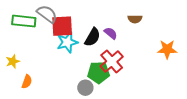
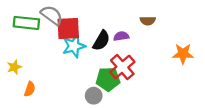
purple semicircle: (111, 33) -> (121, 36), turned -48

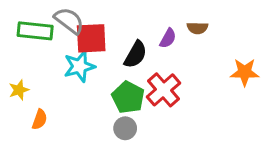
purple semicircle: (121, 36) -> (168, 38), moved, turned 128
cyan star: (74, 46) -> (79, 66), moved
green pentagon: (108, 79) -> (128, 97), moved, turned 30

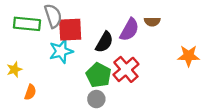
gray semicircle: (69, 21) -> (53, 16), turned 35
purple semicircle: (168, 38) -> (129, 30), size x1.5

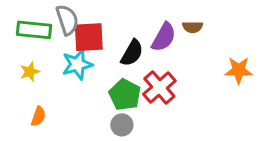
yellow star: (14, 69) -> (30, 72), moved

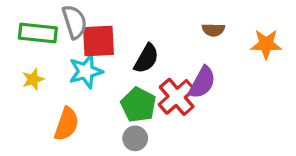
purple semicircle: (164, 37) -> (202, 82), moved
orange star: (239, 70) -> (266, 44), moved
orange semicircle: (38, 116) -> (67, 124), moved, size x1.5

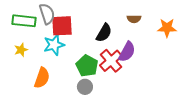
black semicircle: (146, 59) -> (104, 33), moved

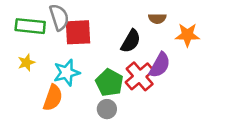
brown semicircle: (134, 19) -> (157, 18), moved
orange star: (167, 28) -> (187, 35), moved
cyan star: (54, 45) -> (67, 73), moved

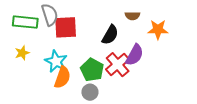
cyan star: (67, 73) -> (56, 61), turned -30
orange semicircle: (53, 98) -> (62, 77), moved

